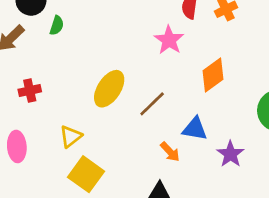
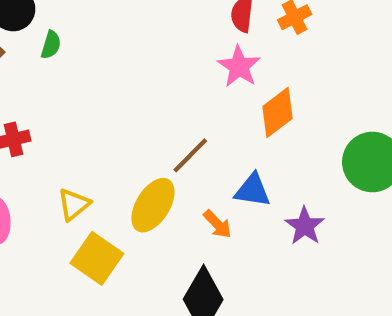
pink star: (169, 40) -> (239, 66), moved
yellow ellipse: (109, 89) -> (153, 205), moved

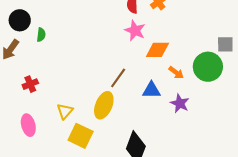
orange diamond: (277, 112) -> (157, 50), turned 45
orange arrow: (217, 224) -> (176, 72), moved

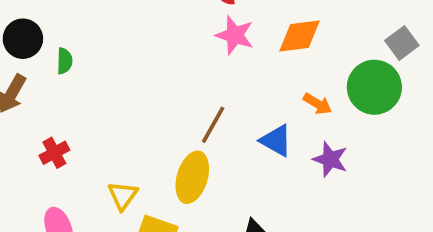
gray square: (225, 44) -> (402, 43), turned -30
orange diamond: (157, 50) -> (299, 36), moved
blue triangle: (151, 90) -> (276, 141), turned 36

